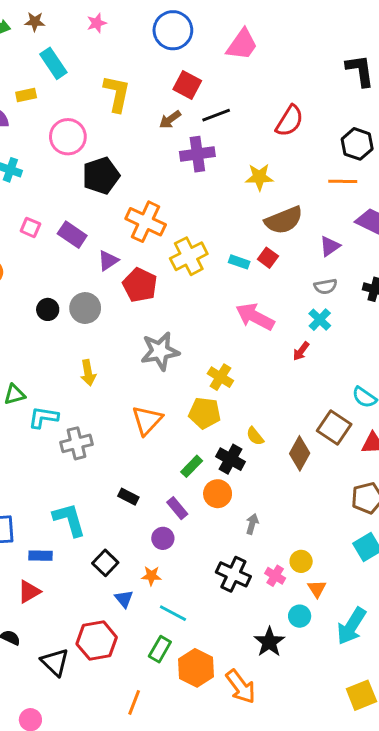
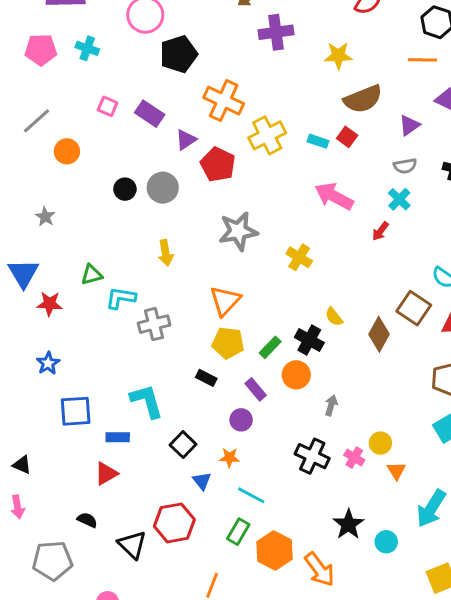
yellow pentagon: (205, 413) -> (228, 343), moved
cyan circle: (300, 616) -> (386, 542), moved

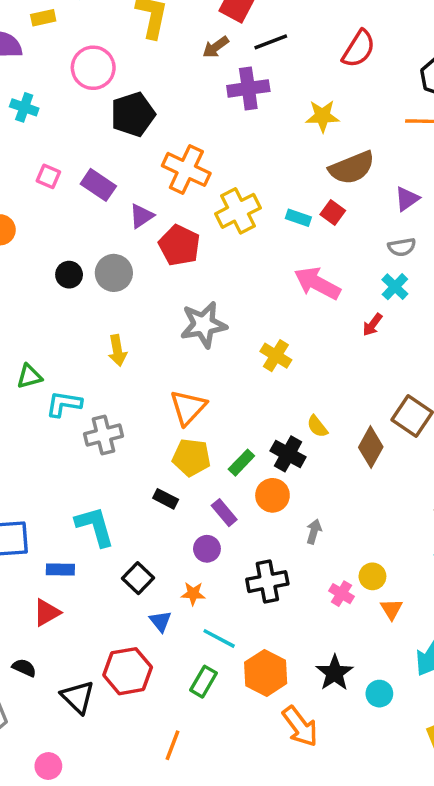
black cross: (312, 456) -> (267, 582), moved, turned -36
orange hexagon: (274, 550) -> (266, 673), moved

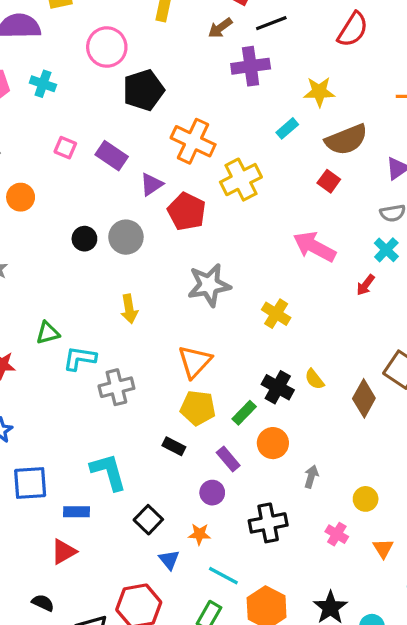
cyan rectangle: (298, 218) -> (287, 128), moved, turned -60
black cross: (288, 454) -> (278, 387), moved
yellow circle: (372, 576) -> (366, 499), moved

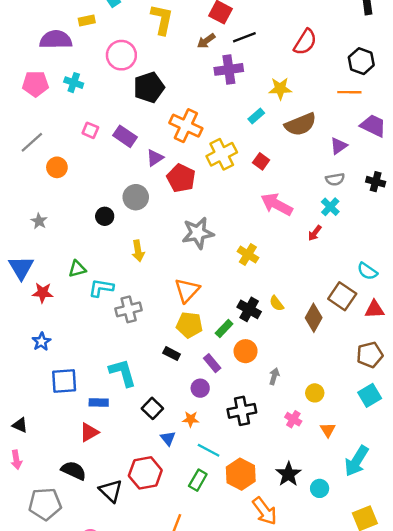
red square: (329, 181) -> (261, 161), moved
black circle: (84, 239) -> (105, 216), moved
black semicircle: (43, 603) -> (74, 471), size x1.5

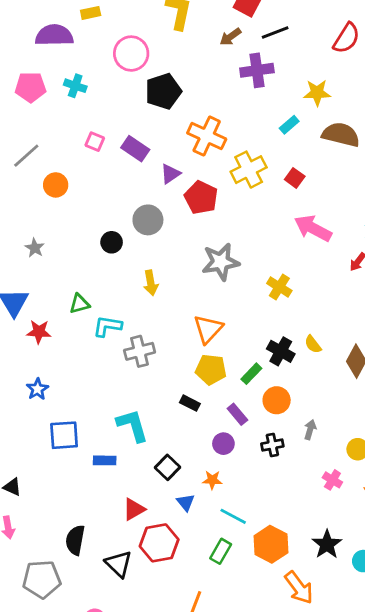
brown semicircle: (300, 124) -> (341, 135), turned -144
black cross: (242, 411) -> (272, 445), moved, size x0.7
red triangle: (89, 432) -> (134, 509), moved
black semicircle: (74, 471) -> (75, 540), turned -105

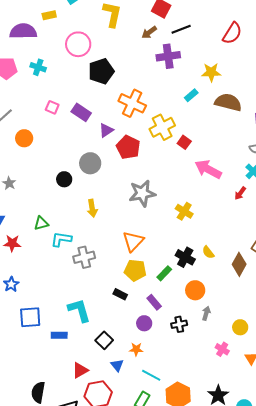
red square: (295, 178) -> (184, 142), moved
orange circle: (277, 400) -> (195, 290), moved

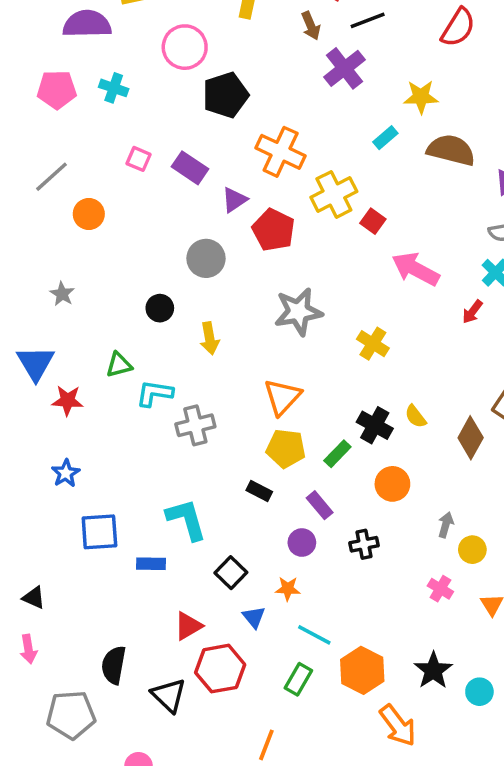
brown arrow: (149, 32) -> (311, 26), turned -77
purple cross: (168, 56) -> (345, 68), turned -30
black circle: (64, 179) -> (160, 308), moved
gray arrow: (206, 313) -> (446, 525), moved

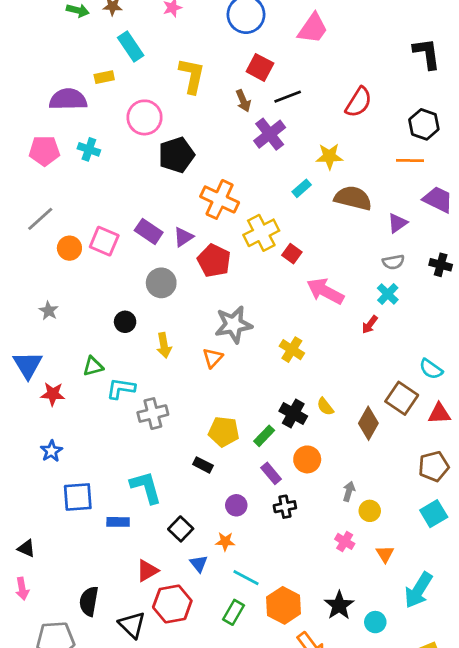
pink square: (139, 159) -> (104, 241), moved, size x1.5
purple rectangle: (190, 168) -> (149, 231), moved
orange triangle: (282, 397) -> (213, 358), moved, size x0.7
purple rectangle: (320, 505) -> (271, 473), moved

